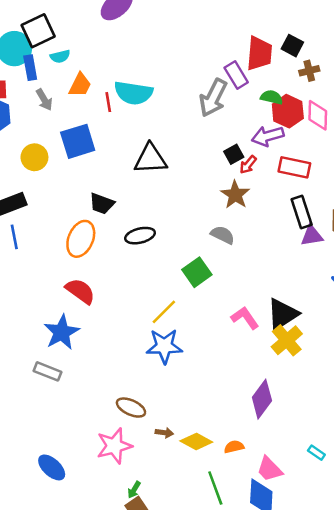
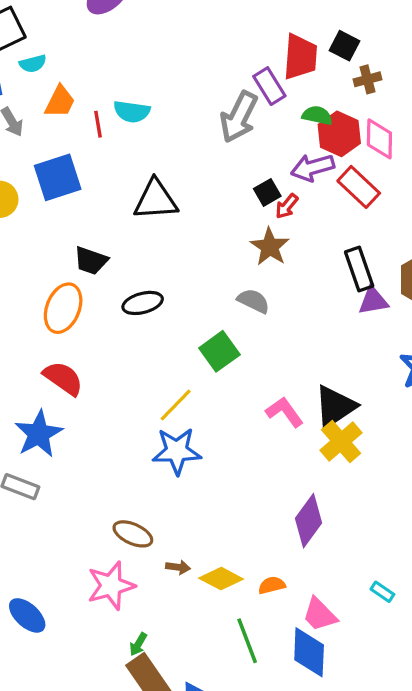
cyan semicircle: (133, 93) -> (132, 112), size x0.7
red rectangle: (294, 167) -> (359, 187), moved, turned 32

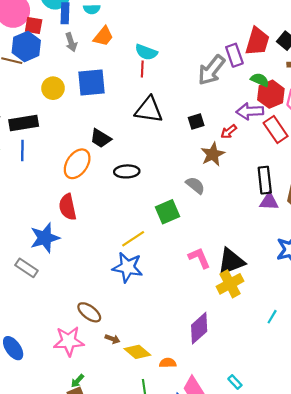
red line: (98, 124) -> (142, 69), moved
black square: (267, 192) -> (196, 122), moved
red semicircle: (63, 378) -> (68, 207), turned -150

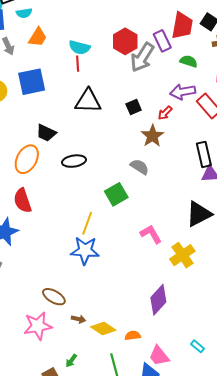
red hexagon: (271, 94) -> (125, 41), moved
yellow line: (133, 239) -> (87, 223), turned -30
black triangle: (231, 262) -> (199, 214), moved
green arrow: (77, 381) -> (71, 361), moved

